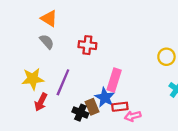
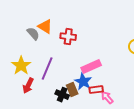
orange triangle: (49, 18) -> (45, 27), moved
yellow star: (33, 79) -> (21, 66), turned -30
pink rectangle: (114, 80) -> (91, 67), turned 48
pink arrow: (133, 116) -> (107, 98), turned 64

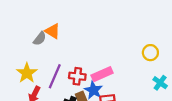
gray semicircle: (33, 34) -> (40, 39), turned 80
red cross: (68, 37) -> (77, 76), moved

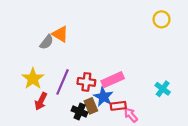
yellow circle: (150, 53) -> (161, 19), moved
cyan cross: (160, 83) -> (163, 89), moved

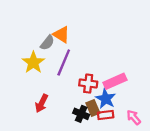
yellow star: (33, 79) -> (33, 63), moved
purple line: (62, 82) -> (64, 63), moved
red rectangle: (118, 106) -> (106, 115), moved

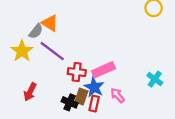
purple line: (64, 63) -> (52, 51), turned -76
brown rectangle: (93, 108) -> (81, 97), turned 42
red rectangle: (106, 115) -> (94, 104), turned -70
pink arrow: (134, 117) -> (117, 95), moved

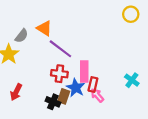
orange triangle: (50, 23) -> (44, 28), moved
purple line: (52, 51) -> (60, 49), moved
pink rectangle: (103, 70) -> (84, 72), turned -66
red rectangle: (94, 104) -> (93, 84), moved

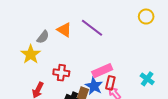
purple line: (60, 49) -> (92, 28), moved
pink rectangle: (84, 72) -> (102, 71), turned 66
red cross: (59, 74) -> (61, 73), moved

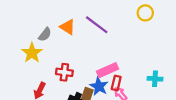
yellow circle: (146, 17) -> (145, 13), moved
cyan cross: (147, 79) -> (155, 79), turned -32

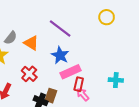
orange triangle: (68, 27) -> (31, 43), moved
red cross: (64, 72) -> (29, 74), turned 35
blue star: (99, 86) -> (60, 55), moved

